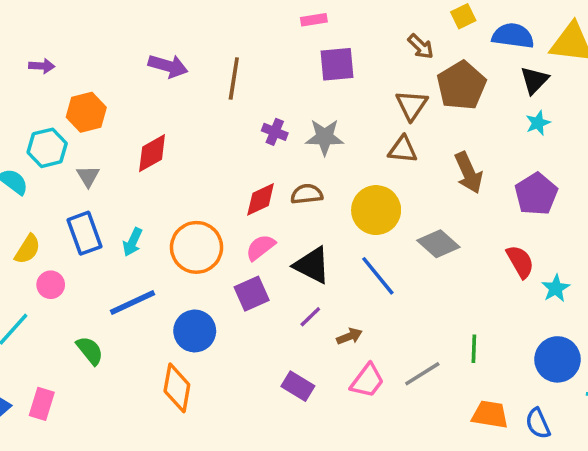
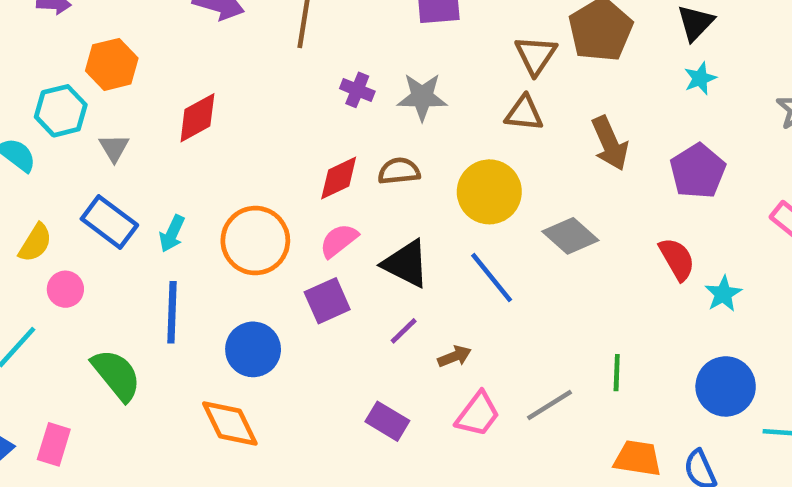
blue rectangle: (84, 233) -> (109, 222), turned -33
blue line: (132, 303) -> (172, 312), turned -63
green semicircle: (90, 351) -> (116, 375), size x1.4
orange diamond: (177, 388) -> (230, 424), turned -36

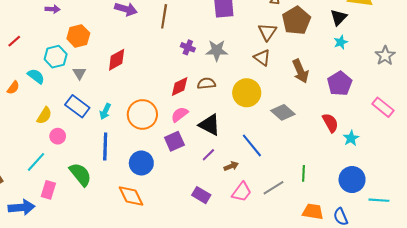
brown triangle: (524, 113) -> (262, 58), turned 30
blue line: (492, 278) -> (252, 145), moved
pink rectangle: (54, 444) -> (48, 190), moved

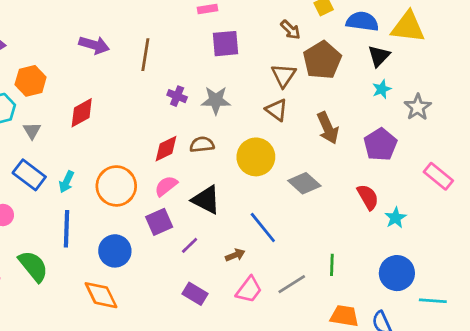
gray star: (385, 56) -> (418, 107), moved
purple line: (208, 155) -> (190, 245), moved

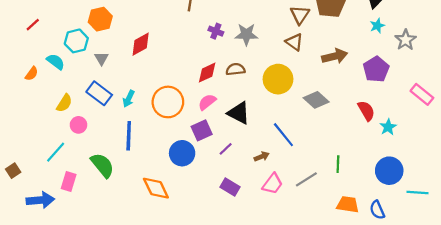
brown arrow: (328, 128) -> (335, 56), turned -80
blue circle: (115, 251) -> (182, 153), moved

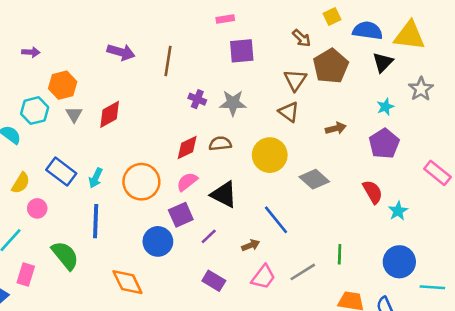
cyan star: (377, 26) -> (385, 107), moved
gray star: (406, 40) -> (421, 89), moved
brown arrow: (335, 56) -> (336, 128), size x0.7
gray triangle: (101, 58) -> (74, 114), moved

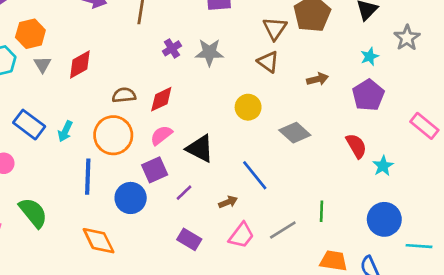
purple cross: (197, 99) -> (172, 48), turned 36
brown semicircle: (220, 144) -> (124, 95), moved
yellow circle: (270, 155) -> (248, 107), size x0.7
blue line: (96, 221) -> (88, 177), moved

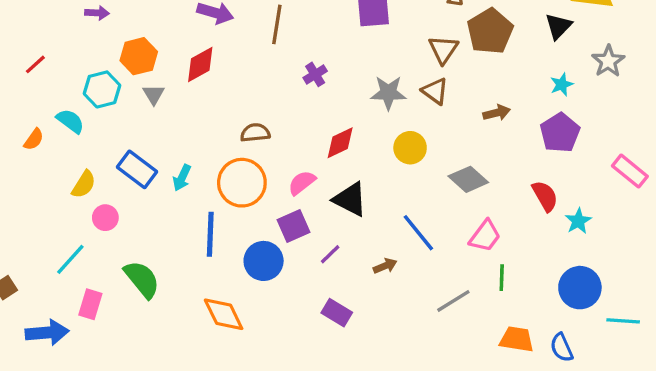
gray star: (209, 52) -> (388, 93), moved
red diamond: (80, 64) -> (200, 64), moved
red diamond: (161, 99) -> (340, 143), moved
pink trapezoid: (241, 235) -> (485, 236), moved

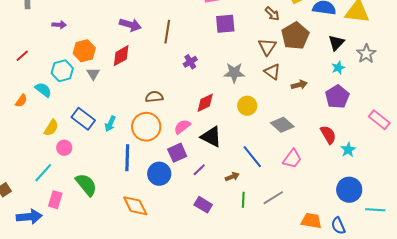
black triangle: (558, 26) -> (336, 43), moved
brown triangle: (435, 91) -> (272, 72), moved
green line: (502, 278) -> (243, 200), moved

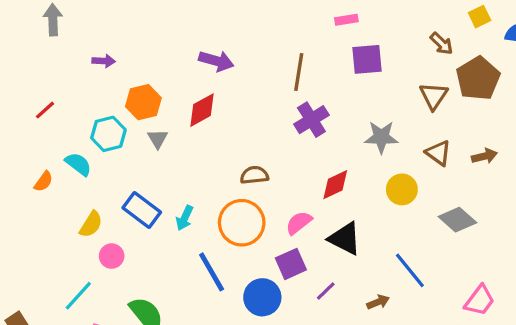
brown line: (167, 32) -> (299, 72), moved
purple cross: (190, 62) -> (311, 120), size x1.5
brown triangle: (272, 72) -> (438, 153), moved
blue line: (127, 158) -> (212, 272), turned -32
pink trapezoid: (292, 159) -> (480, 300), moved

